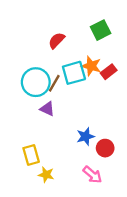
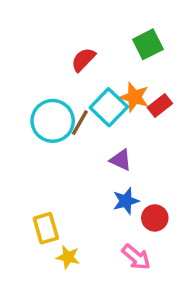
cyan square: (74, 73) -> (109, 107), turned -30
purple triangle: (47, 109) -> (121, 160), moved

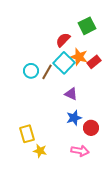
red semicircle: (83, 60) -> (63, 40), moved
cyan circle: (53, 121) -> (31, 71), size x0.6
pink arrow: (136, 257) -> (80, 151), turned -30

